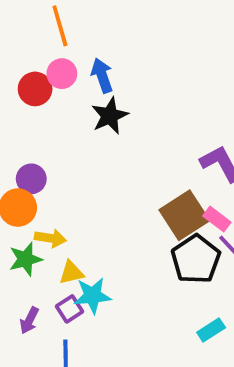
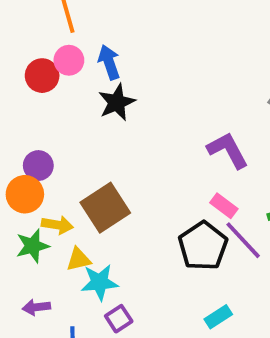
brown square: (184, 215) -> (105, 208), moved
purple square: (70, 309) -> (119, 319), moved
purple arrow: (29, 320) -> (36, 307), turned 56

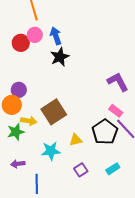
yellow triangle: (78, 259) -> (76, 140), moved
purple square: (119, 319) -> (81, 170), moved

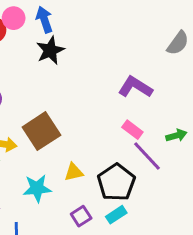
purple L-shape: (118, 82) -> (135, 87), turned -30
black pentagon: (105, 132) -> (116, 182), moved
cyan rectangle: (113, 169) -> (116, 215), moved

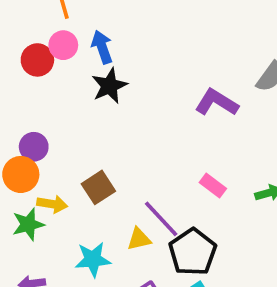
purple L-shape: (135, 87) -> (217, 102), moved
brown square: (41, 131) -> (98, 187), size x0.7
purple line: (147, 156) -> (161, 219), moved

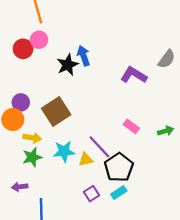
blue arrow: (102, 47) -> (83, 56), moved
brown square: (98, 187) -> (56, 112), moved, size x1.4
green star: (28, 224) -> (32, 157), moved
cyan star: (93, 259) -> (64, 151), moved

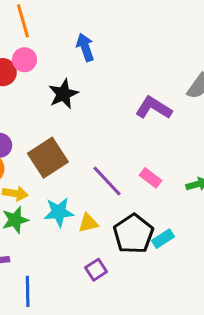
blue arrow: (83, 56) -> (85, 47), moved
purple line: (99, 147) -> (107, 181), moved
cyan rectangle: (119, 192) -> (163, 239), moved

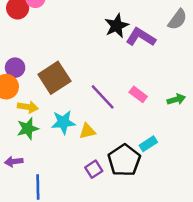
black star: (63, 94) -> (117, 26), moved
black pentagon: (133, 234) -> (124, 160), moved

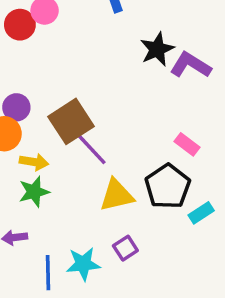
purple line: (103, 97) -> (90, 148), moved
cyan star: (63, 122) -> (83, 264), moved
yellow triangle: (87, 131) -> (117, 195), size x1.5
black pentagon: (124, 160) -> (168, 186), moved

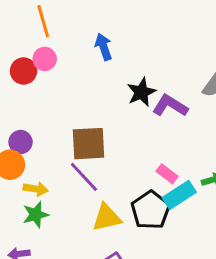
brown square: (71, 121) -> (89, 144), moved, turned 30
cyan rectangle: (201, 213) -> (179, 195), moved, size x1.5

